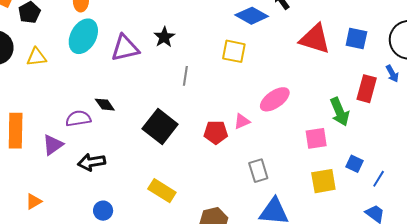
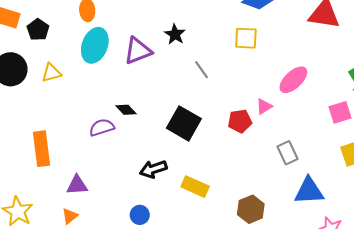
gray line: (185, 76) -> (202, 70), turned -36
purple triangle: (53, 145) -> (77, 185), moved, turned 40
black arrow: (92, 162) -> (153, 169), moved

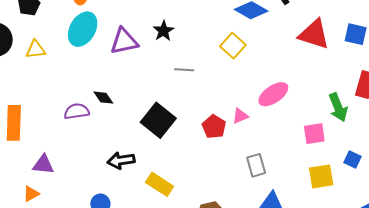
yellow square: (246, 38) -> (233, 46), turned 30
gray line: (202, 70) -> (184, 70), turned -60
red pentagon: (240, 121) -> (214, 127), turned 30

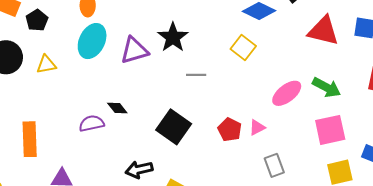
black star: (163, 31) -> (173, 37), size x1.4
green arrow: (338, 107) -> (327, 87), moved, turned -36
pink triangle: (240, 116) -> (257, 127), moved
pink square: (314, 134) -> (330, 130), size x1.4

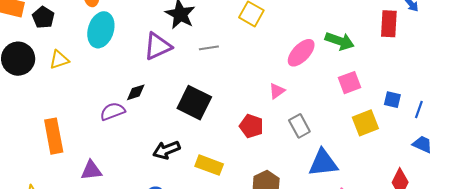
purple triangle: (134, 50) -> (158, 46), moved
black diamond: (117, 108) -> (136, 92), turned -60
red pentagon: (230, 130) -> (251, 126), moved
pink square: (330, 130) -> (350, 83), size x0.7

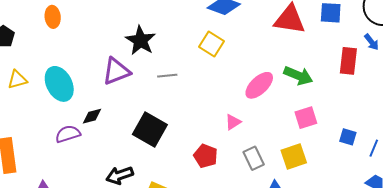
cyan ellipse: (101, 30) -> (59, 84), moved, turned -48
yellow square: (365, 123) -> (294, 157), moved

